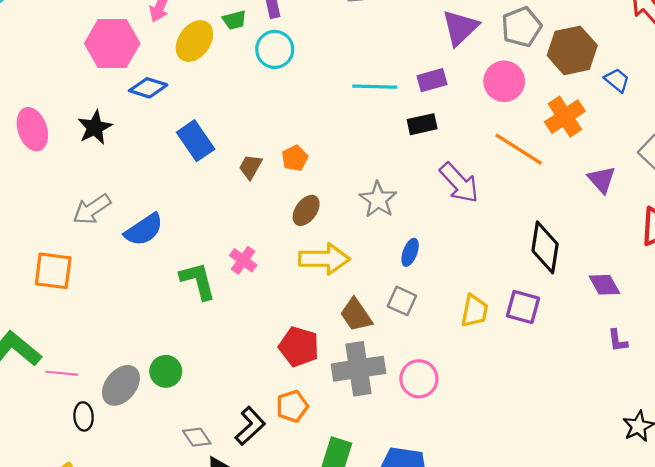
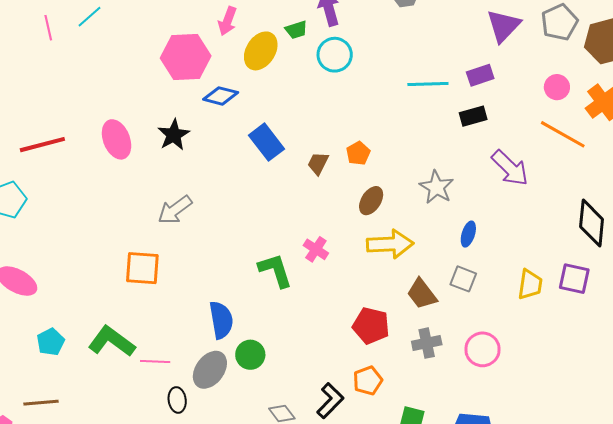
pink circle: (504, 81) -> (557, 87), moved, size x0.7
blue semicircle: (144, 230) -> (221, 320), moved, turned -63
gray cross: (358, 369) -> (427, 343), size x0.6

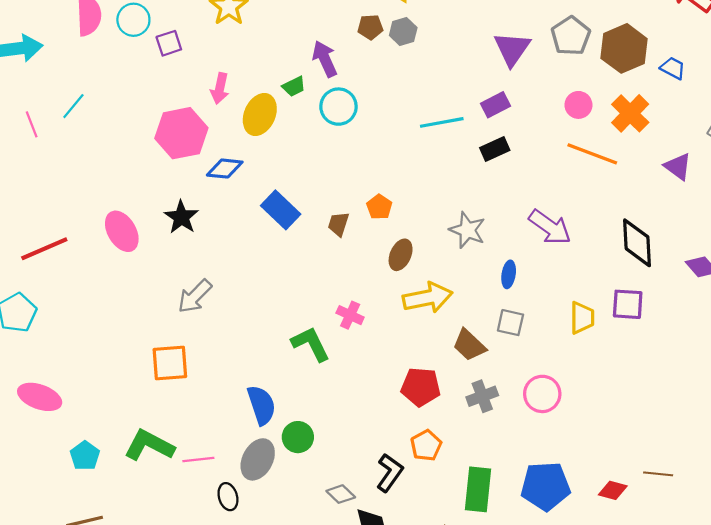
purple arrow: (510, 168) -> (550, 227), moved

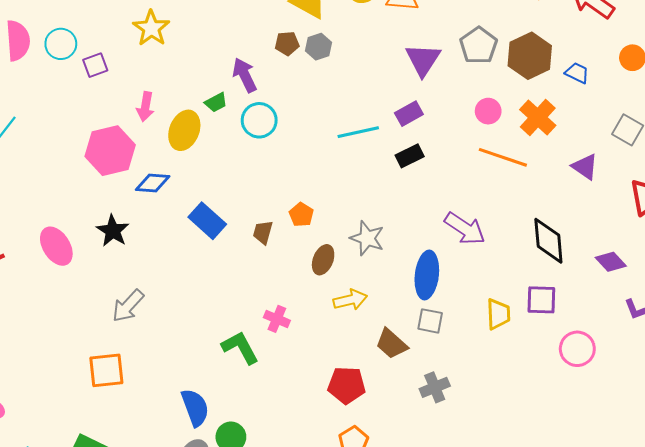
gray star: (467, 230) -> (367, 238), moved
blue ellipse: (509, 274) -> (427, 275), size x1.8
yellow arrow: (428, 298) -> (350, 300), size x0.7
pink circle: (542, 394) -> (577, 349), moved
gray cross: (482, 396) -> (435, 387), moved

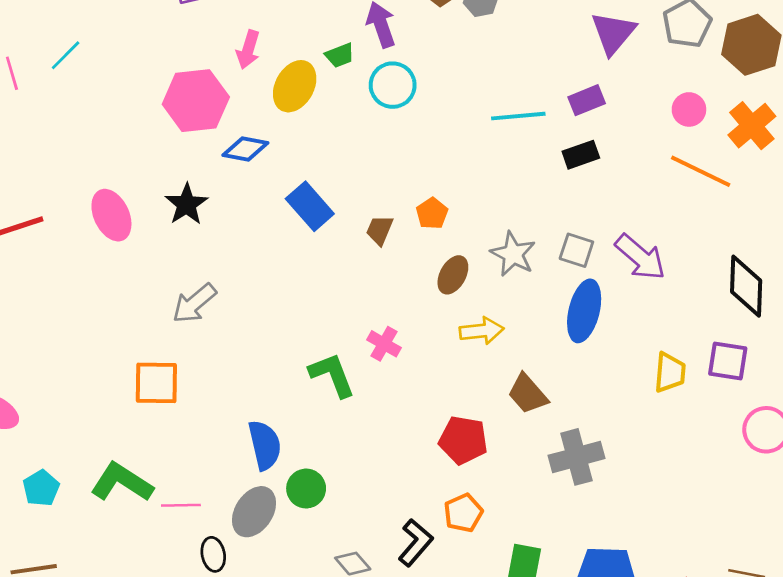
gray square: (430, 321) -> (576, 250), moved
gray cross: (435, 387) -> (576, 457), size x1.4

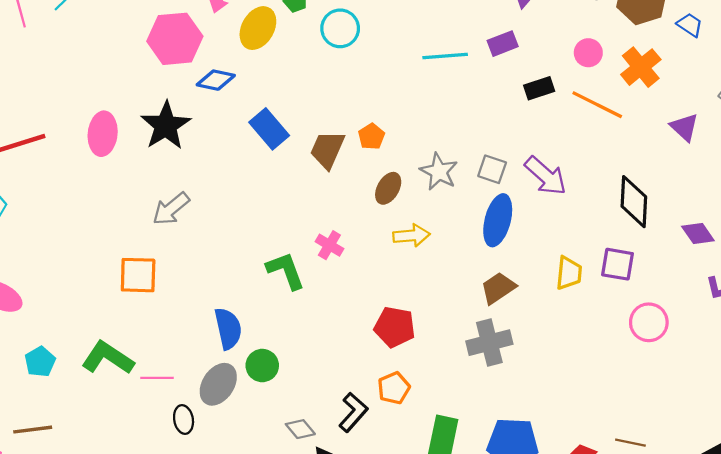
black rectangle: (581, 155) -> (539, 88), moved
black star: (187, 204) -> (166, 126), size x1.4
pink ellipse: (111, 215) -> (103, 134), turned 30
brown trapezoid: (380, 230) -> (327, 150), size x1.5
brown trapezoid: (528, 394) -> (498, 288), moved, turned 96

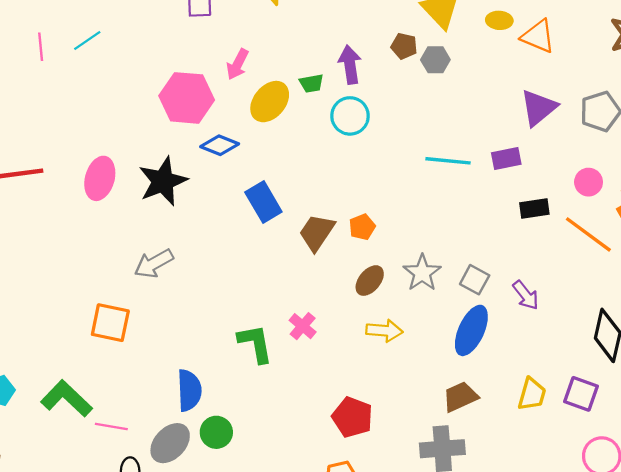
purple arrow: (546, 176) -> (526, 295), size x0.7

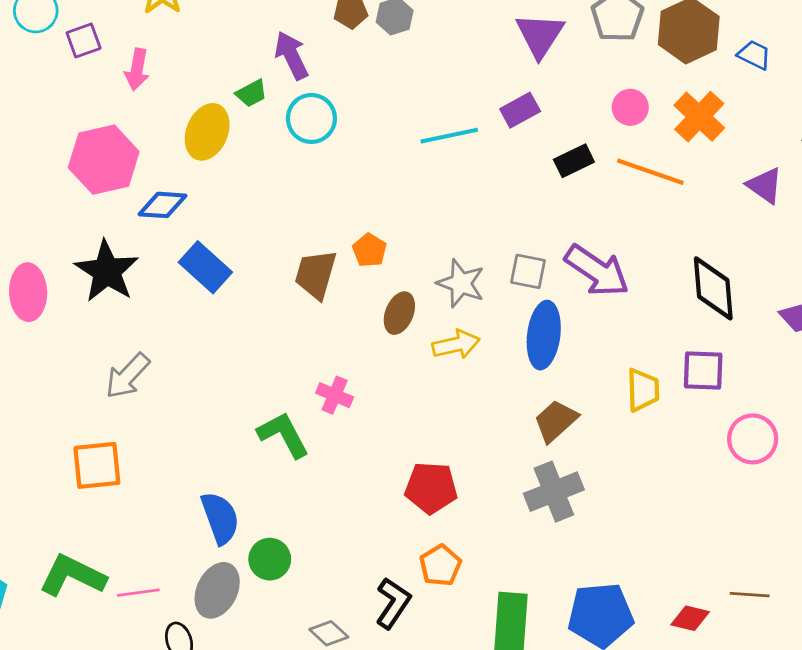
pink arrow: (237, 64) -> (137, 70), moved
blue rectangle: (263, 202) -> (205, 267), moved
purple arrow: (526, 295) -> (597, 271), size x1.6
yellow arrow: (384, 331) -> (456, 344), moved

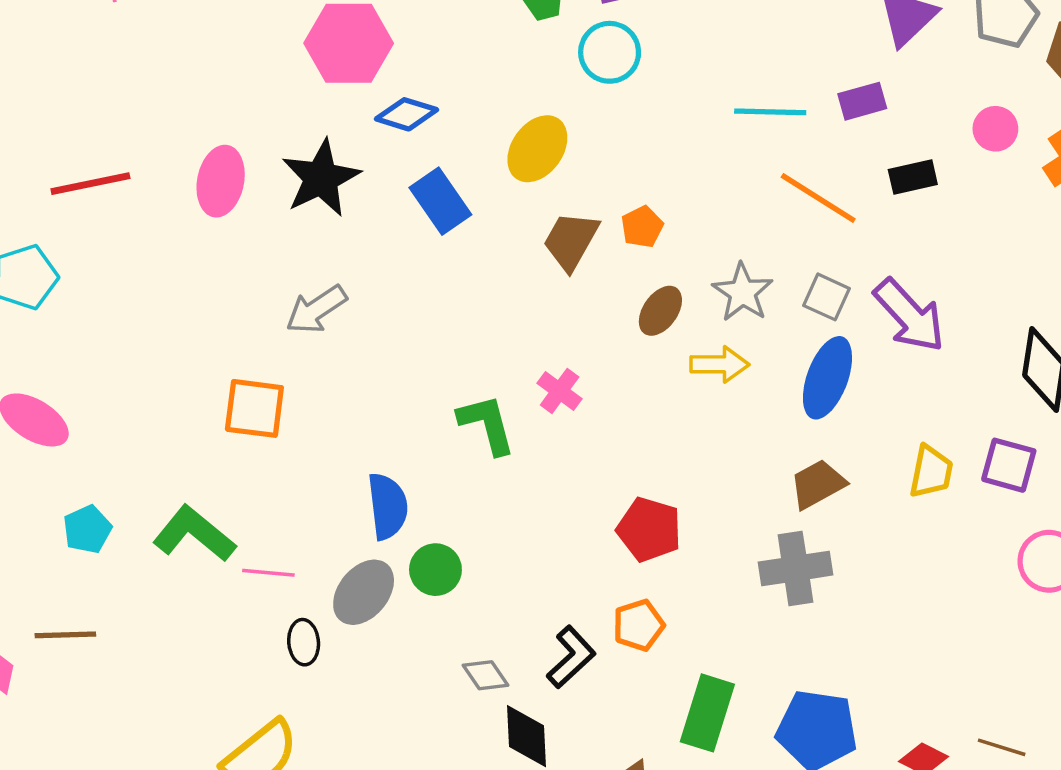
yellow ellipse: (207, 132) -> (537, 149), moved
orange line: (650, 172) -> (818, 198), moved

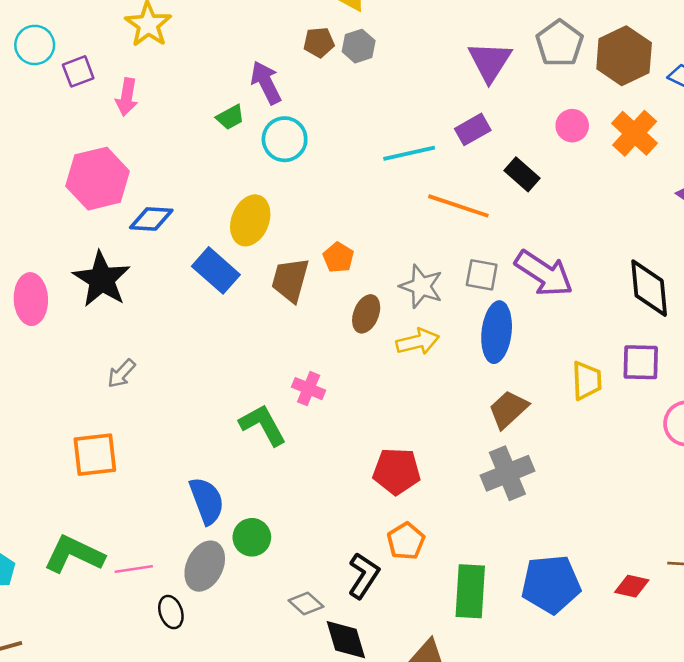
black rectangle: (913, 177) -> (522, 174), turned 68
blue rectangle: (440, 201) -> (216, 270), moved
gray arrow: (316, 309) -> (121, 373), size x0.7

